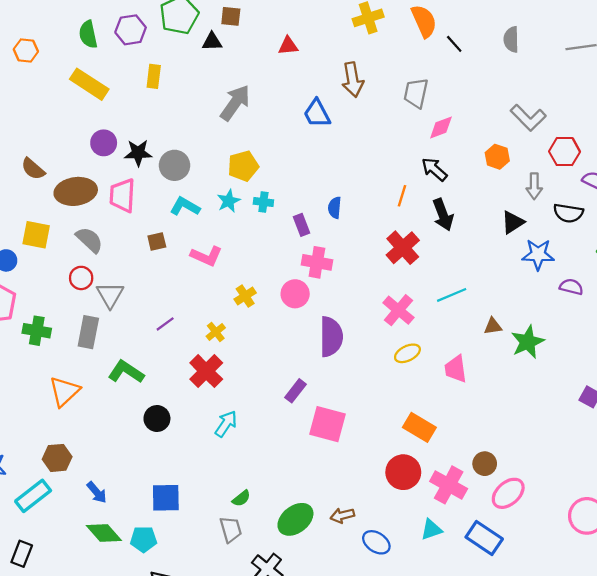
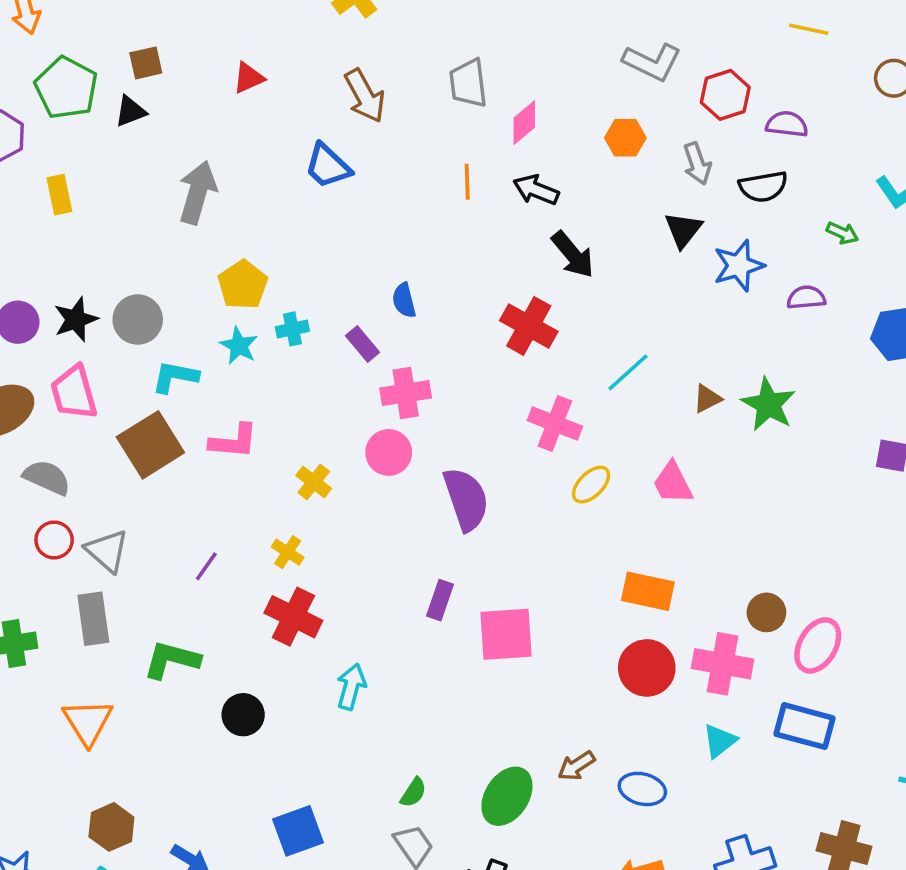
orange line: (402, 196) -> (467, 182), moved
brown square: (157, 241) -> (150, 445), size x2.0

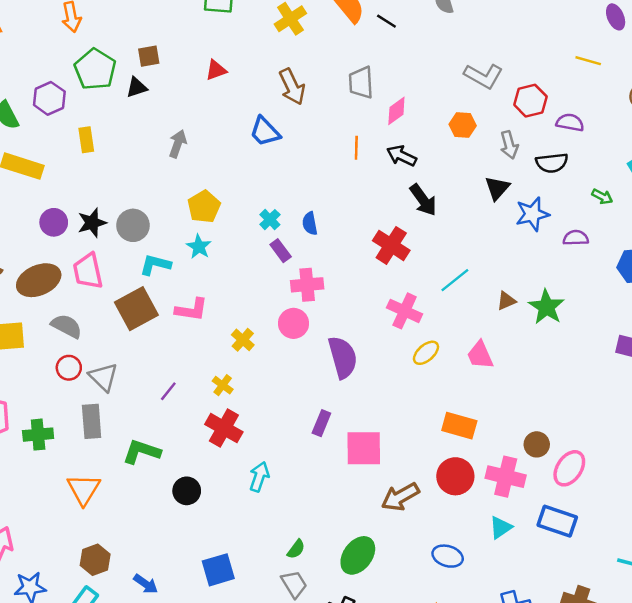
gray arrow: (198, 192) -> (178, 144), size x0.7
cyan cross: (292, 329) -> (270, 220), moved, turned -36
brown arrow: (576, 766) -> (400, 497), moved, size x1.5

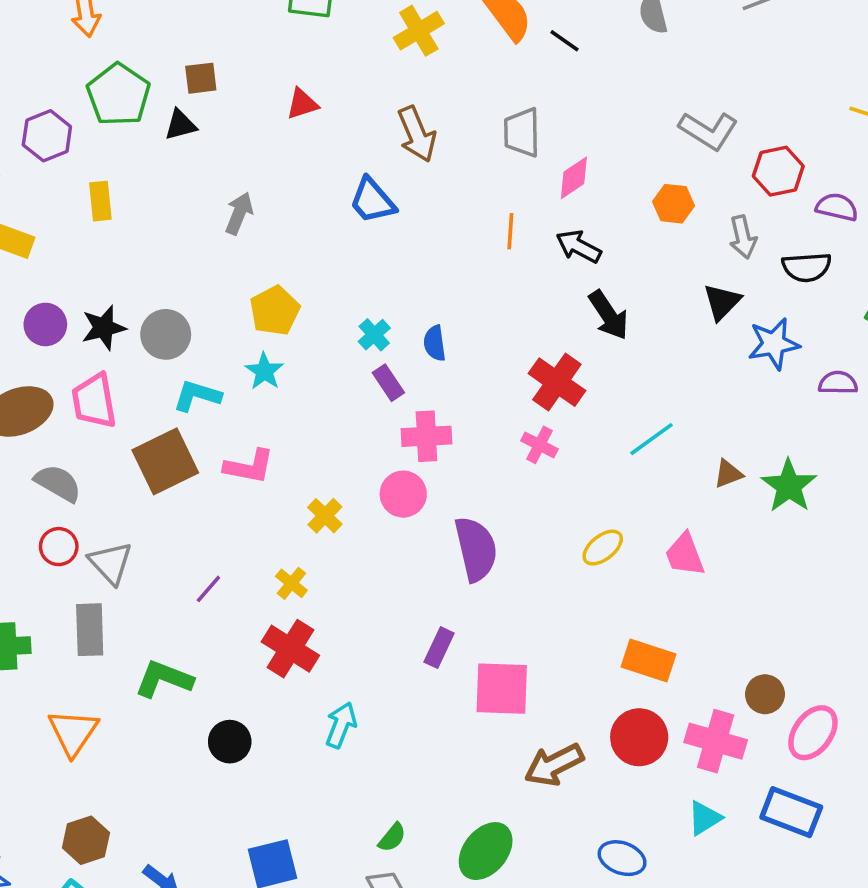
pink cross: (405, 311) -> (539, 445), moved, size x0.7

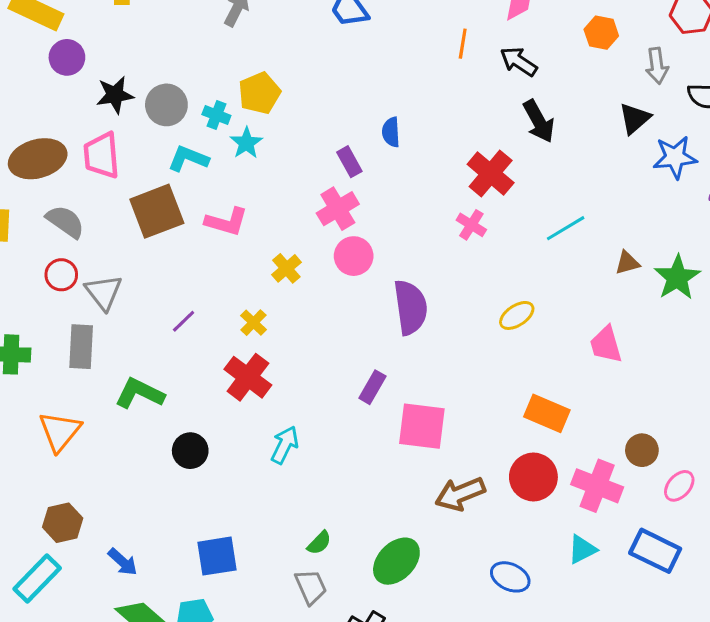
purple circle: (45, 324) -> (67, 57), moved
cyan cross: (374, 335) -> (216, 115), moved, turned -32
pink cross: (426, 436) -> (338, 209), moved, turned -33
pink trapezoid: (685, 555) -> (606, 345), moved
pink ellipse: (813, 733) -> (679, 486), size x0.7

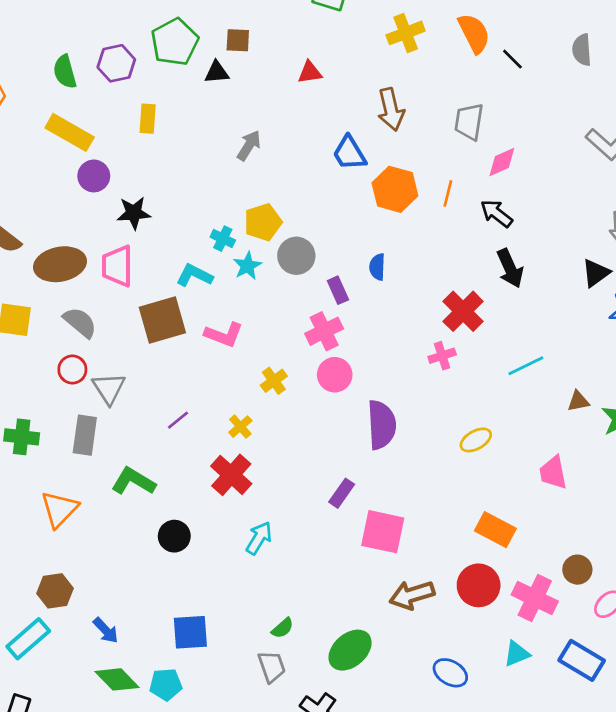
orange hexagon: (601, 33) -> (395, 189), moved, size x1.5
gray circle: (166, 105) -> (296, 256), moved
pink cross: (471, 225) -> (442, 356), turned 35

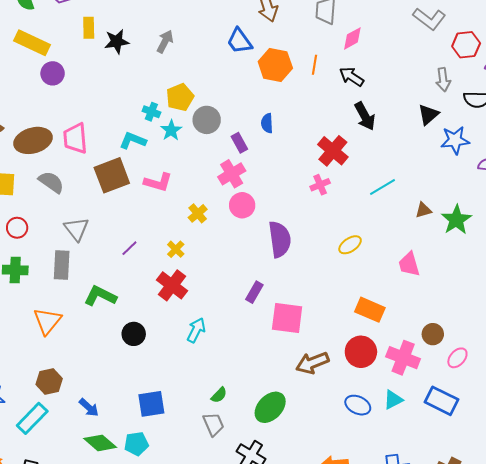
black star: (134, 213) -> (117, 41), moved
red circle: (72, 370) -> (17, 228), moved
blue ellipse: (450, 673) -> (358, 405), moved

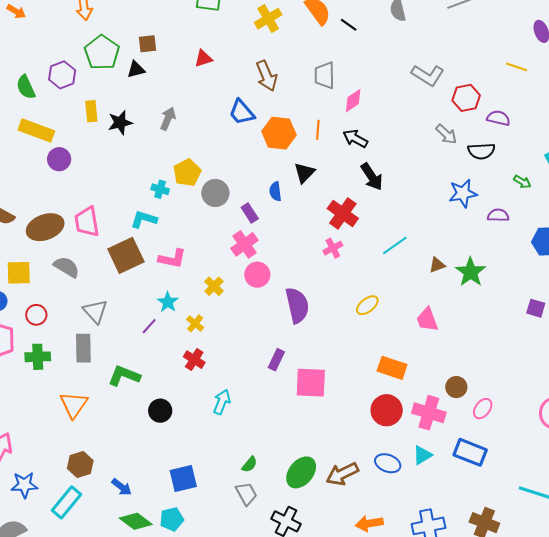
gray arrow: (443, 80) -> (446, 134), turned -35
black triangle: (428, 114) -> (304, 173), moved
cyan star: (171, 130) -> (168, 302), moved
red cross: (172, 285) -> (194, 360), size x0.7
brown arrow: (312, 363) -> (342, 474), moved

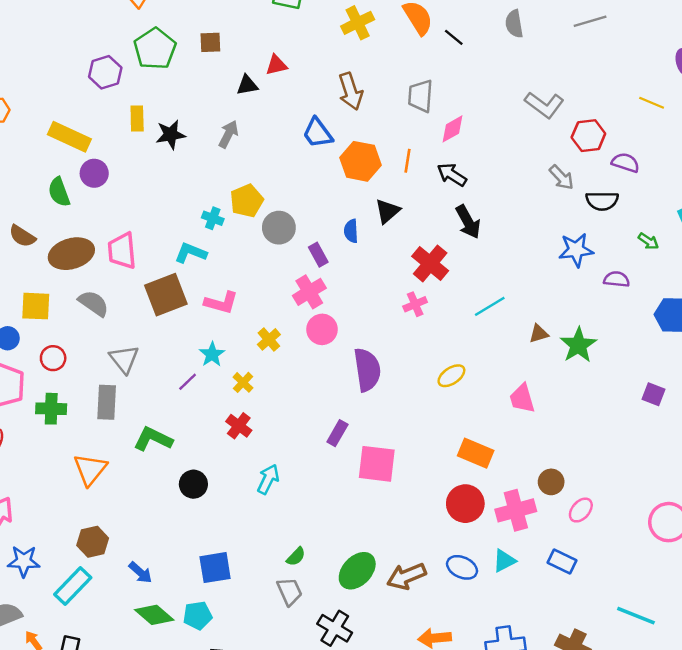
black triangle: (136, 69) -> (247, 85), moved
green semicircle: (26, 87) -> (59, 192), moved
pink cross: (429, 413) -> (516, 510), turned -36
blue rectangle: (470, 452) -> (562, 562), size x0.7

